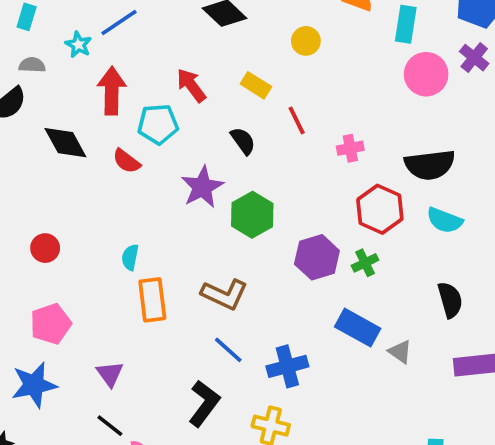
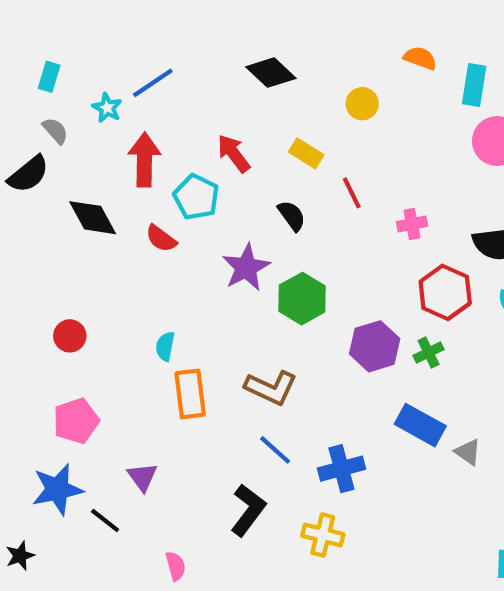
gray semicircle: (32, 65) -> (55, 131), turned 45
cyan pentagon: (158, 124) -> (196, 197), turned 30
black line: (110, 426) -> (105, 520), moved

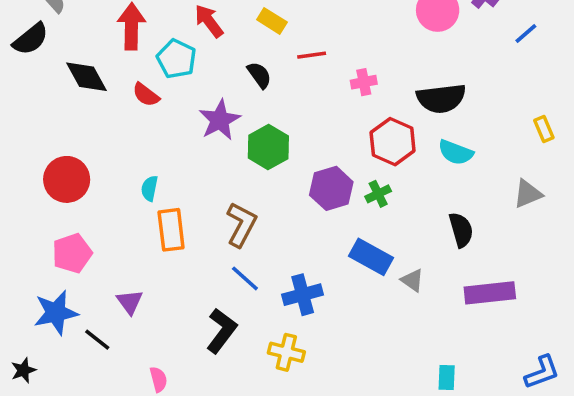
red line: (352, 193) -> (312, 55), turned -72
red circle: (70, 336) -> (67, 179), size x1.6
brown L-shape: (271, 388) -> (241, 224), turned -87

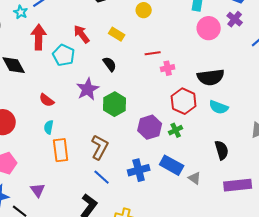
red line: (312, 55) -> (153, 53), moved
red semicircle: (146, 95) -> (47, 100), moved
blue cross: (303, 295) -> (139, 170), moved

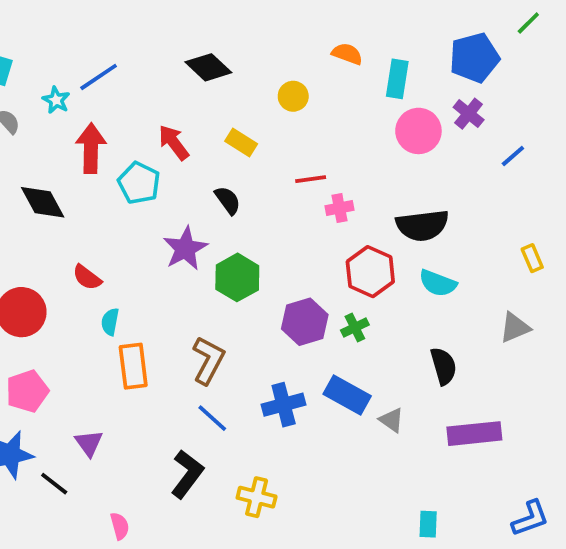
red semicircle: (47, 100) -> (87, 277), moved

